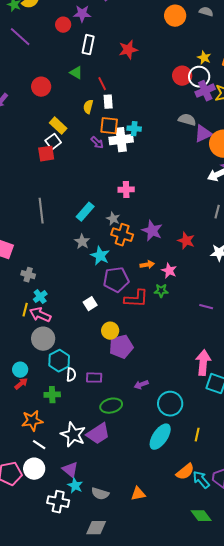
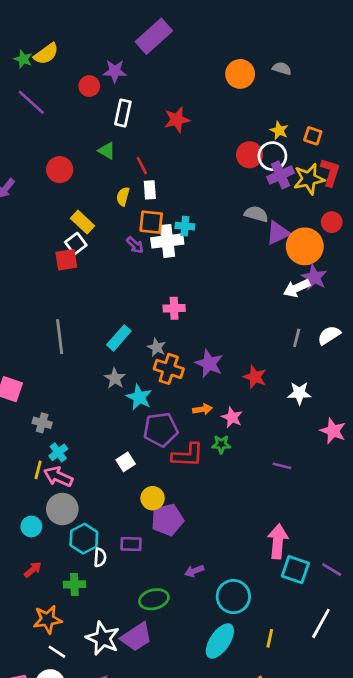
cyan circle: (20, 370) -> (31, 526), moved
purple rectangle: (94, 378) -> (131, 544), moved

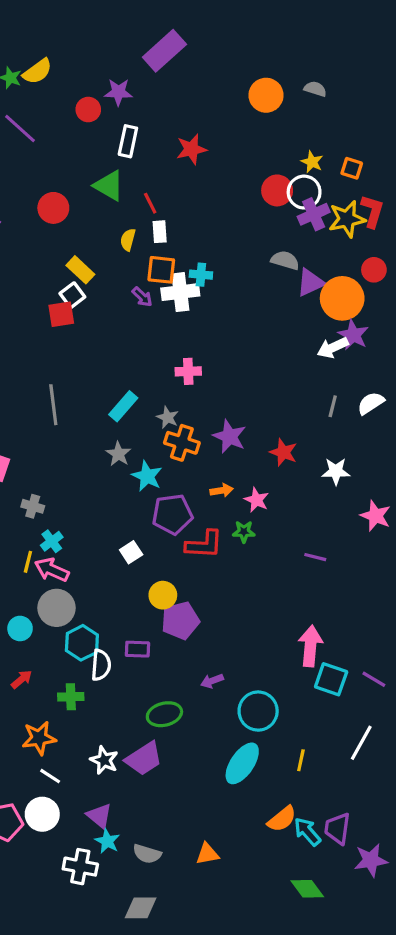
green triangle: (107, 151) -> (109, 186), size x1.5
white semicircle: (100, 557) -> (101, 665), size x1.4
white star: (103, 638) -> (104, 760), size x0.7

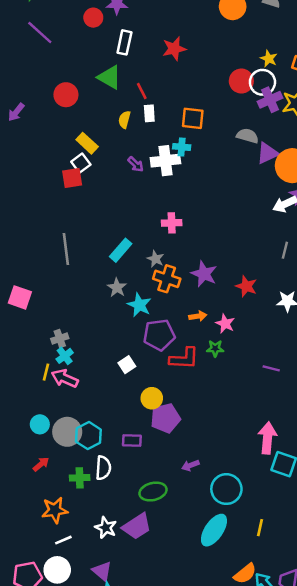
orange square: (161, 270) -> (193, 118), moved
gray cross: (33, 506) -> (60, 339), moved, turned -35
gray circle: (57, 608) -> (67, 432), moved
white semicircle: (101, 665) -> (103, 468), moved
white line: (50, 776) -> (63, 540), turned -56

